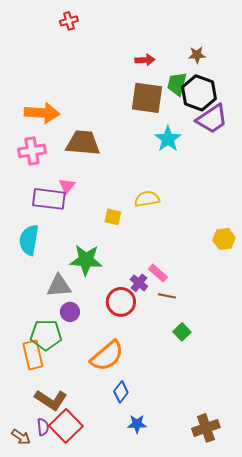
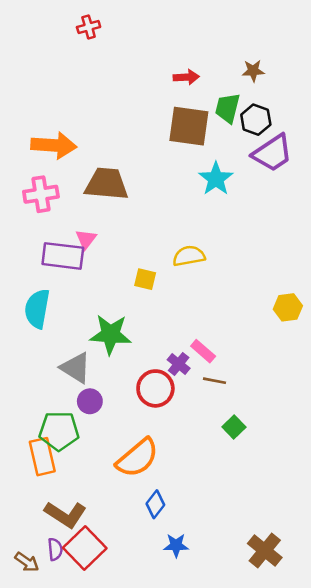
black hexagon: (199, 93) -> (256, 120), size x0.7
gray triangle: (59, 286) -> (76, 368), turned 36
brown cross: (206, 428) -> (265, 550), turned -32

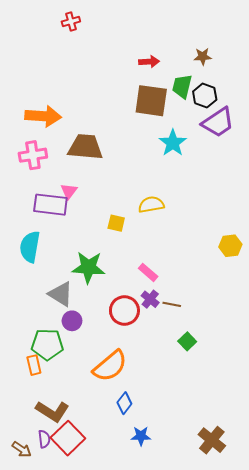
pink rectangle: (203, 351) -> (148, 272), moved
purple cross: (179, 364) -> (150, 299), moved
orange rectangle: (42, 457) -> (34, 365), size x0.7

